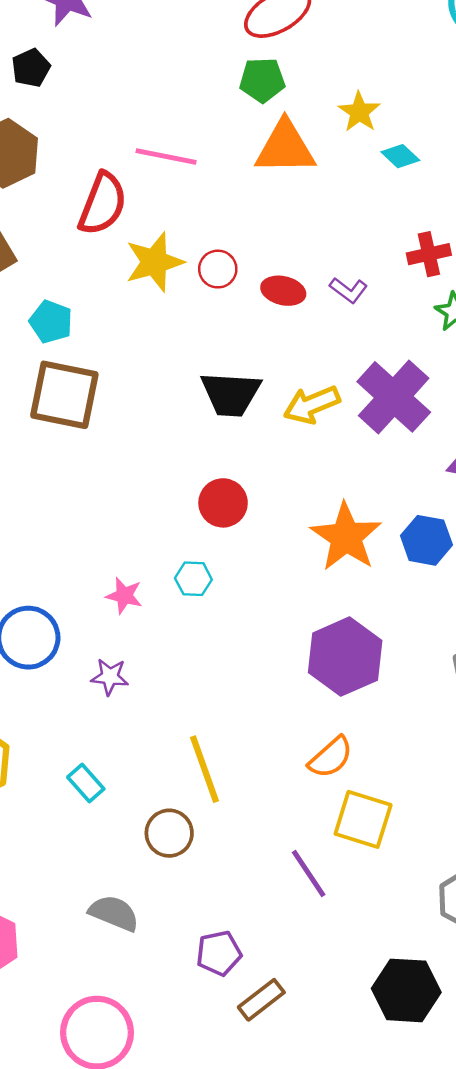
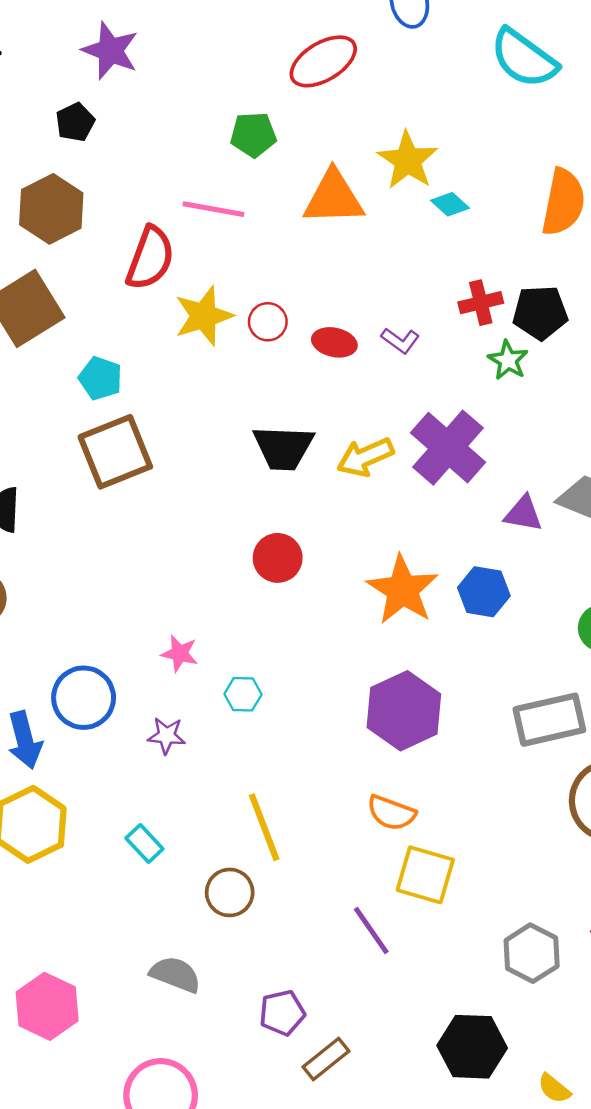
green pentagon: (262, 80) -> (253, 135), moved
yellow star: (359, 112) -> (408, 160), size x1.4
brown square: (64, 395) -> (115, 452), turned -32
cyan hexagon: (193, 579) -> (243, 694), moved
orange semicircle: (331, 757) -> (391, 813), turned 63

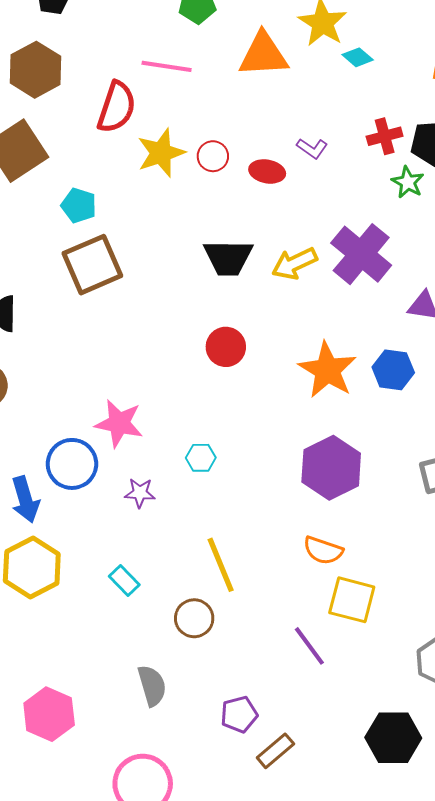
purple L-shape: (400, 341) -> (312, 148), moved
pink star: (180, 653) -> (119, 423), moved, size x1.6
gray semicircle: (175, 974) -> (152, 686), turned 54

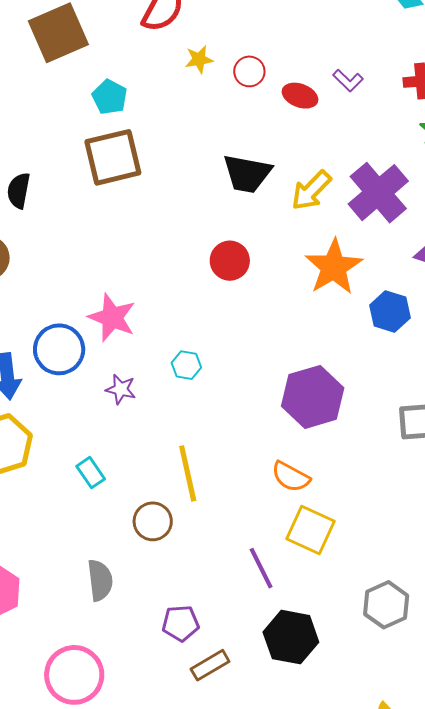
yellow star: (161, 153) -> (199, 59), size x0.6
yellow arrow: (294, 263) -> (311, 190), turned -30
orange star: (327, 370) -> (334, 267), moved
black hexagon: (393, 738) -> (291, 637), moved

